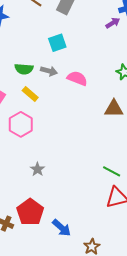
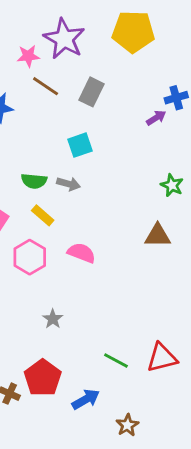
pink semicircle: (77, 78) -> (81, 253), moved
green line: (112, 171) -> (116, 361), moved
blue arrow: (62, 228) -> (86, 399), turned -72

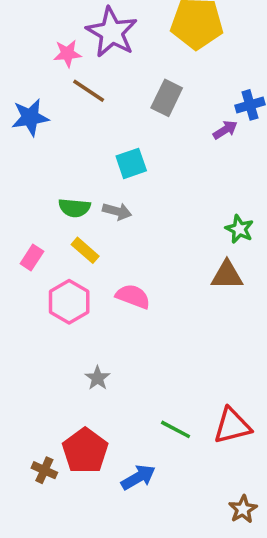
gray rectangle: (92, 92) -> (167, 98), moved
green star: (172, 185) -> (239, 229), moved
brown star: (127, 425) -> (243, 509), moved

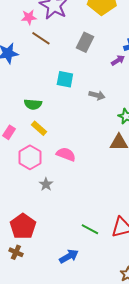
cyan square: (131, 163) -> (65, 79), turned 30
gray arrow: (117, 211) -> (97, 95), moved
gray star: (98, 378) -> (46, 184), moved
red pentagon: (85, 451) -> (23, 226), moved

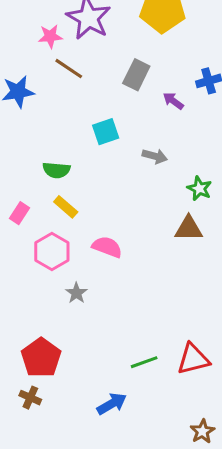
purple arrow: (118, 60) -> (173, 101), moved, turned -112
cyan square: (65, 79) -> (106, 132), turned -30
green line: (90, 229) -> (144, 362), turned -48

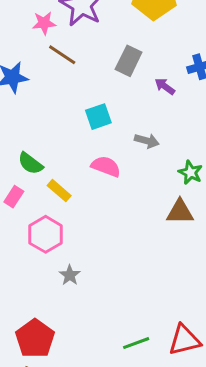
green semicircle: (56, 170) -> (30, 163), moved, turned 32
pink semicircle: (107, 247) -> (106, 166), moved

